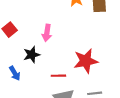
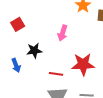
pink arrow: (47, 33) -> (63, 33), moved

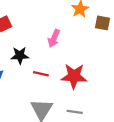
red line: (56, 74) -> (41, 74), moved

